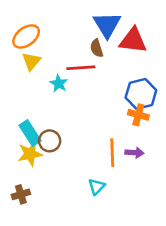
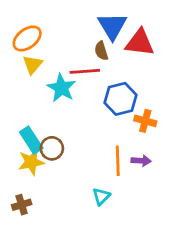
cyan star: (59, 83) -> (61, 88), size x1.5
blue hexagon: (141, 94) -> (120, 99), moved

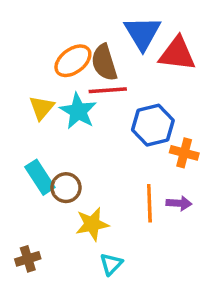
orange ellipse: (27, 38) -> (73, 61), moved
brown semicircle: (101, 51) -> (104, 62), moved, size x1.5
yellow triangle: (33, 65) -> (42, 108), moved
yellow star: (31, 162) -> (92, 224), moved
cyan triangle: (101, 196) -> (111, 264), moved

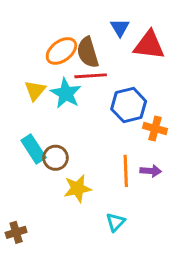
blue triangle: (142, 33) -> (120, 28), size x0.6
brown cross: (28, 259) -> (16, 232), moved
cyan triangle: (111, 264) -> (116, 222), moved

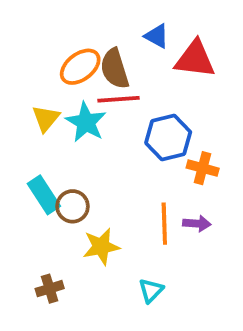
blue triangle: (120, 28) -> (157, 36), turned -30
brown cross: (16, 232) -> (50, 289), moved

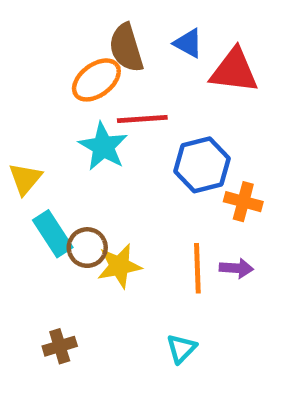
brown semicircle: (115, 69) -> (126, 48), moved
yellow triangle: (46, 118) -> (25, 179), moved
yellow star: (101, 247) -> (119, 266), moved

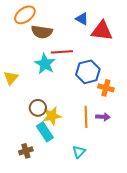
brown semicircle: (126, 48) -> (42, 32), moved, turned -65
orange ellipse: (96, 80) -> (25, 15), moved
cyan rectangle: (53, 234) -> (45, 132), moved

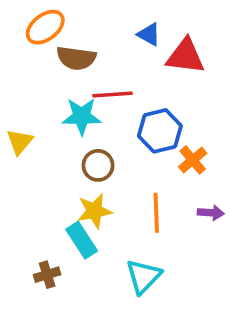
cyan star: (45, 64) -> (82, 116), turned -30
orange cross: (106, 88) -> (193, 160), turned 35
brown circle: (38, 108) -> (98, 165), moved
purple arrow: (103, 117) -> (211, 213), moved
cyan triangle: (79, 152) -> (144, 276), size x1.5

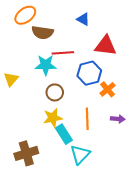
red triangle: (185, 56) -> (106, 46), moved
cyan rectangle: (82, 240) -> (64, 134), moved
brown cross: (47, 275) -> (26, 153), size x1.6

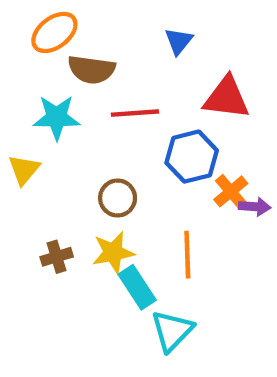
blue triangle: (83, 19) -> (179, 41), turned 40
cyan star: (46, 65) -> (57, 117), moved
purple arrow: (118, 119) -> (255, 207), moved
brown cross: (26, 153) -> (57, 257), moved, size x0.6

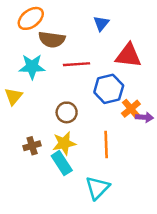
cyan rectangle: (137, 287) -> (62, 163), moved

